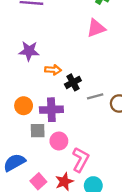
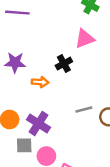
black cross: (73, 82) -> (64, 64), moved
purple cross: (51, 110) -> (39, 123), turned 35

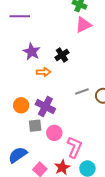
pink triangle: (85, 39) -> (83, 25), moved
purple star: (15, 63) -> (32, 52), moved, turned 30

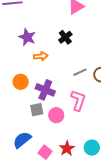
black cross: (62, 55) -> (65, 37), moved
orange circle: (21, 105) -> (21, 82), moved
pink L-shape: (74, 147) -> (78, 100), moved

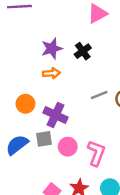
purple star: (27, 37) -> (52, 49), moved, turned 30
pink L-shape: (78, 100) -> (96, 153), moved
blue semicircle: (22, 140) -> (17, 145), moved

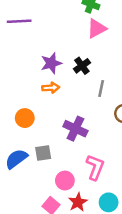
gray line: (99, 95) -> (101, 89), moved, turned -56
purple cross: (55, 115) -> (75, 129), moved
pink circle: (68, 147) -> (65, 181), moved

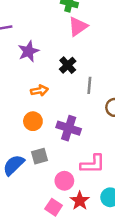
purple star: (51, 63) -> (28, 51), moved
orange circle: (25, 118) -> (33, 121), moved
pink L-shape: (95, 167) -> (93, 164), turned 75

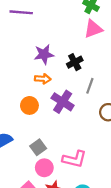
purple star: (28, 51) -> (44, 54), moved
purple cross: (69, 128) -> (63, 102), moved
gray square: (40, 156) -> (38, 147), moved, turned -35

